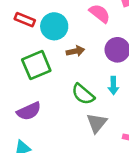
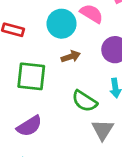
cyan circle: (54, 26) -> (62, 24), moved
green square: (36, 65) -> (31, 76), turned 36

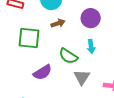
purple semicircle: (29, 126) -> (43, 72), moved

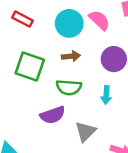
green semicircle: (68, 56) -> (69, 87), moved, turned -42
purple semicircle: (43, 72) -> (53, 115), moved

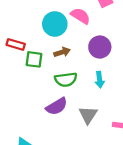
red rectangle: (22, 19) -> (16, 44), moved
green square: (30, 66) -> (34, 59), moved, size x0.7

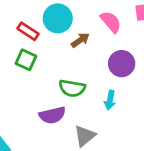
cyan circle: (55, 24) -> (58, 18), moved
brown arrow: (62, 52) -> (80, 40), moved, turned -35
green square: (34, 59) -> (26, 60), moved

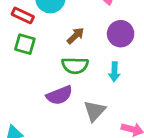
brown arrow: (80, 40) -> (76, 36), moved

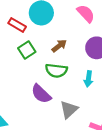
green square: (25, 44) -> (27, 50), moved, turned 36
purple semicircle: (59, 95) -> (41, 94), turned 60

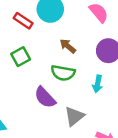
brown arrow: (59, 46) -> (68, 46), turned -105
green square: (27, 50) -> (21, 57), moved

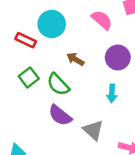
green semicircle: (63, 73) -> (58, 84), moved, turned 45
gray triangle: (74, 116) -> (93, 130), turned -30

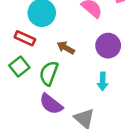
red rectangle: (26, 40) -> (25, 38), moved
green semicircle: (58, 84) -> (49, 73), turned 65

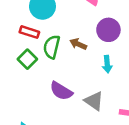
brown arrow: (66, 48) -> (78, 44), moved
green semicircle: (49, 73) -> (52, 47), moved

